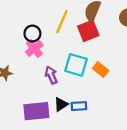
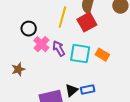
black circle: (32, 34) -> (29, 29), moved
purple arrow: (51, 75) -> (59, 48), moved

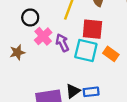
red square: (87, 22) -> (92, 29), moved, turned 30
brown star: (18, 69) -> (17, 52), moved

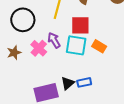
black circle: (30, 18) -> (23, 20), size x1.5
pink cross: (43, 36) -> (39, 48), moved

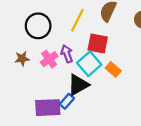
cyan square: (76, 45) -> (89, 64), turned 30
blue rectangle: (84, 82) -> (67, 101), moved, turned -48
black triangle: (68, 83) -> (78, 85), moved, size x1.5

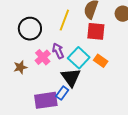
red square: (98, 44) -> (96, 31), moved
brown star: (22, 59) -> (20, 67), moved
black triangle: (78, 85) -> (71, 77), turned -30

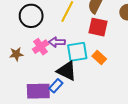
purple arrow: (58, 51) -> (57, 42), turned -70
cyan square: (79, 58) -> (77, 52), turned 30
black triangle: (71, 77) -> (67, 71), turned -35

